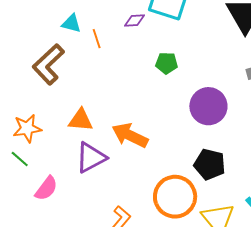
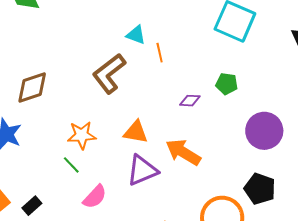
purple diamond: (135, 20) -> (190, 101), moved

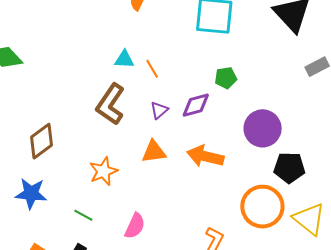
purple diamond: (190, 101) -> (196, 105), size x1.4
purple circle: (264, 131) -> (263, 128), moved
green line: (71, 165) -> (83, 215), moved
purple triangle: (142, 170) -> (159, 110), moved, size x0.6

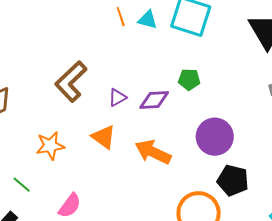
cyan triangle: (124, 59) -> (148, 20), moved
orange line: (152, 69) -> (121, 17), moved
orange triangle: (154, 152) -> (104, 137), turned 32

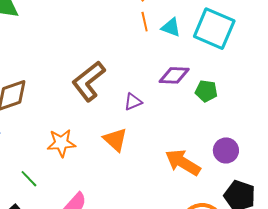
purple diamond: (154, 100) -> (174, 75), moved
purple circle: (215, 137) -> (226, 150), size x0.7
orange arrow: (153, 152) -> (183, 162), moved

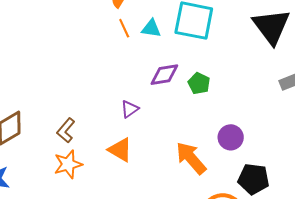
brown L-shape: (88, 81) -> (66, 130), moved, size x0.6
green pentagon: (206, 91) -> (199, 83), turned 30
orange arrow: (183, 162) -> (191, 158), turned 30

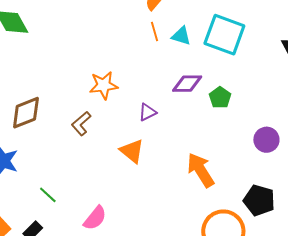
purple circle: (231, 137) -> (266, 140), moved
orange star: (68, 164) -> (104, 85), moved

